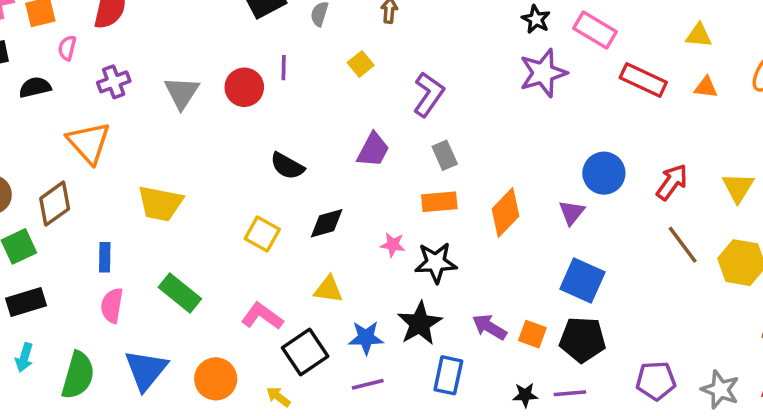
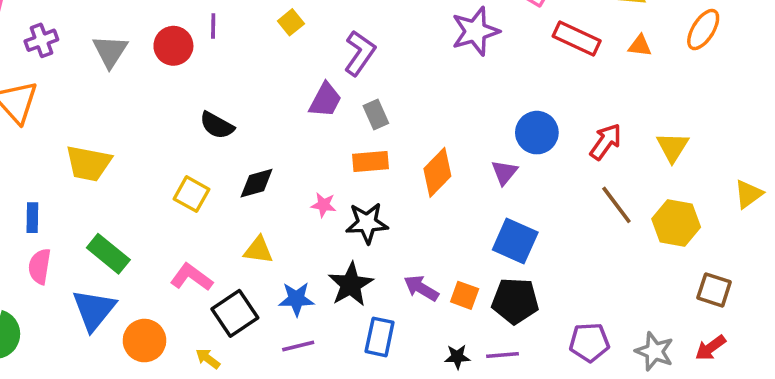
purple trapezoid: (373, 150) -> (325, 100), moved
blue triangle: (146, 370) -> (94, 310), moved

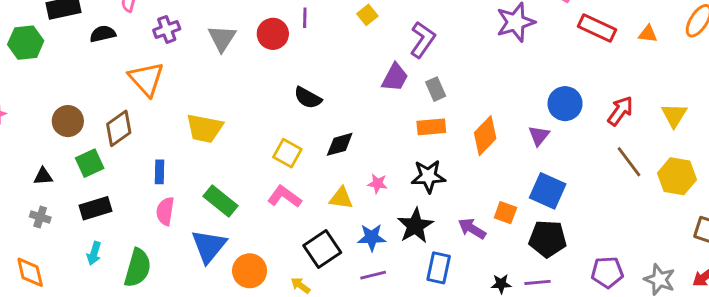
pink star: (324, 205) -> (377, 184), moved
pink L-shape: (192, 277) -> (284, 197), moved
orange square: (465, 295) -> (505, 213), moved

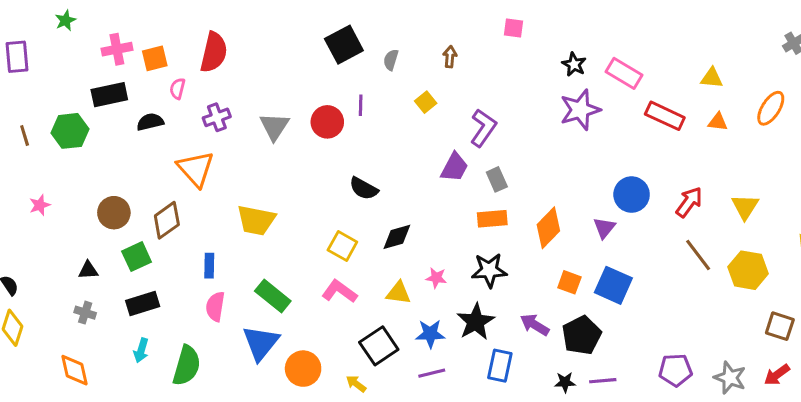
orange square: (505, 213) -> (569, 282), moved
black pentagon: (548, 239) -> (582, 335), moved, turned -30

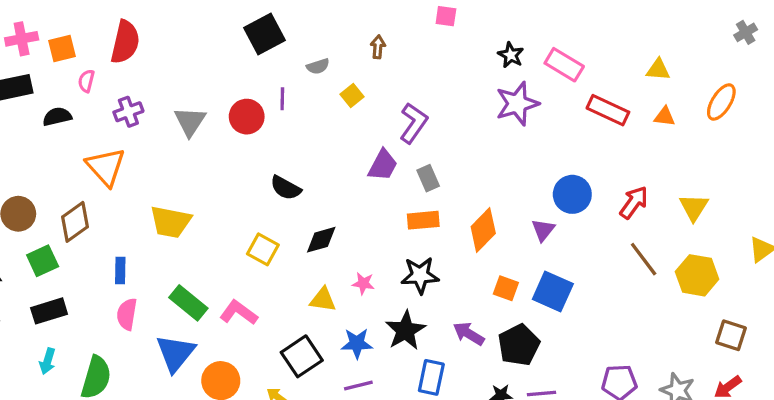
gray semicircle: (391, 60) -> (318, 66), moved, turned -125
pink L-shape: (339, 291) -> (239, 313), moved

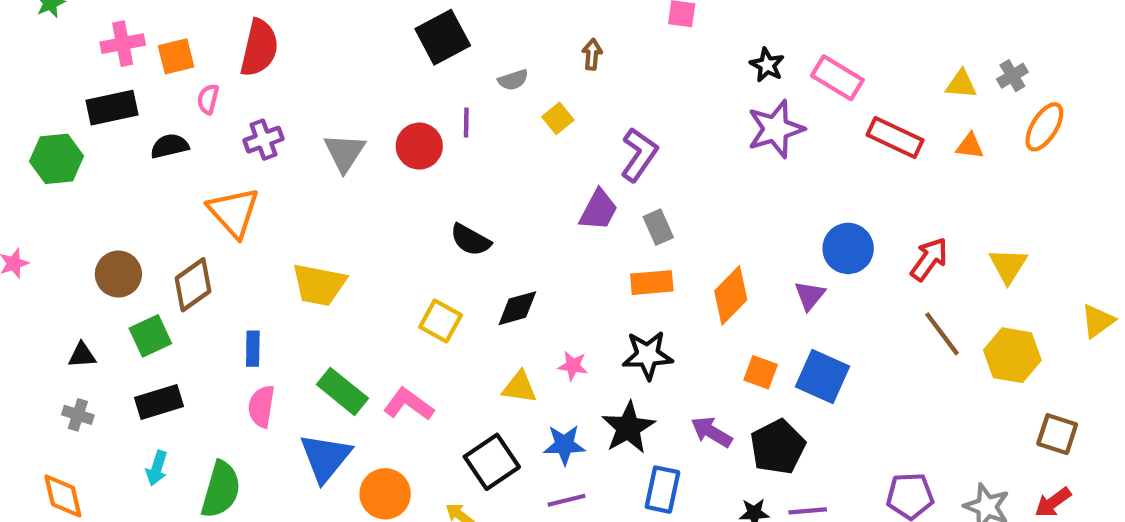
gray cross: (746, 32) -> (1012, 76), moved

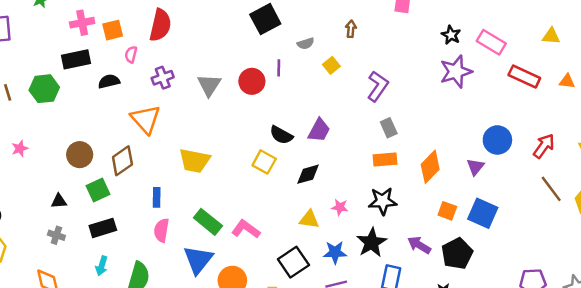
yellow triangle: (961, 84) -> (551, 36), moved
purple trapezoid: (598, 210) -> (319, 130), moved
yellow square: (441, 321) -> (264, 162), moved

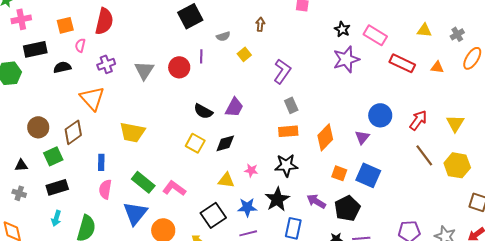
pink cross: (82, 23) -> (21, 19), moved
yellow square: (264, 162) -> (195, 143), moved

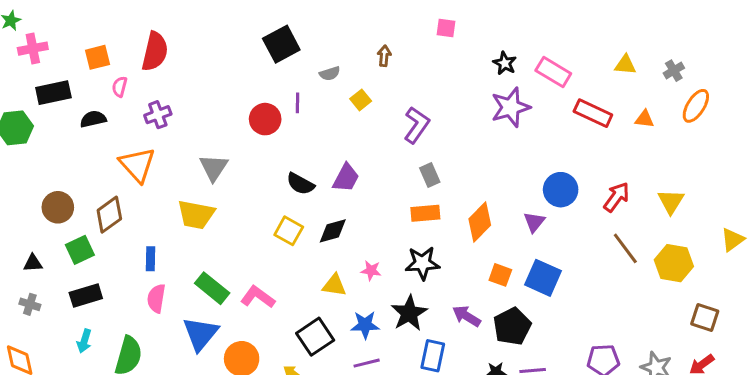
gray triangle: (144, 70) -> (214, 168), moved

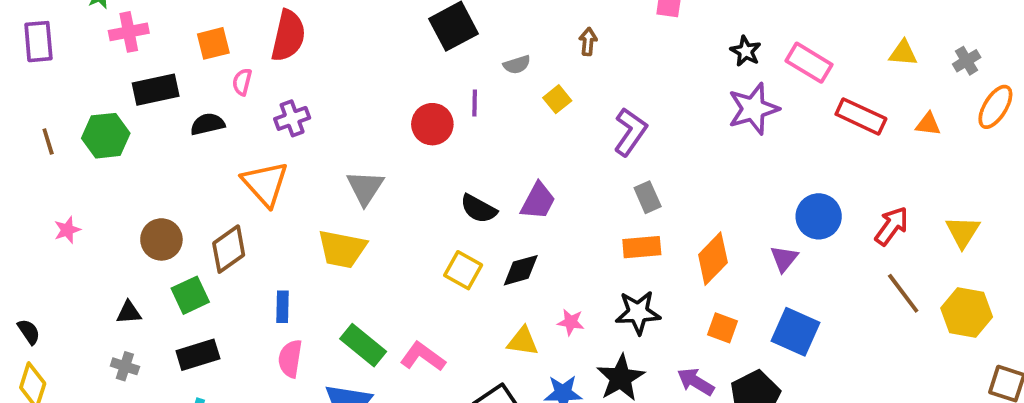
orange square: (500, 275) -> (723, 328), moved

